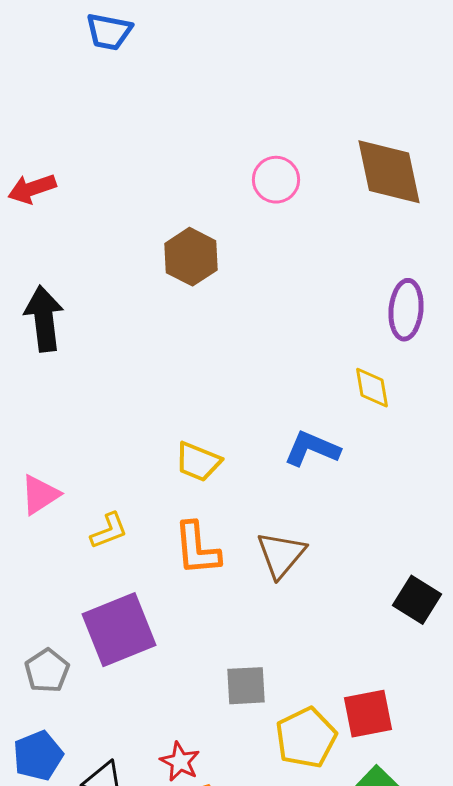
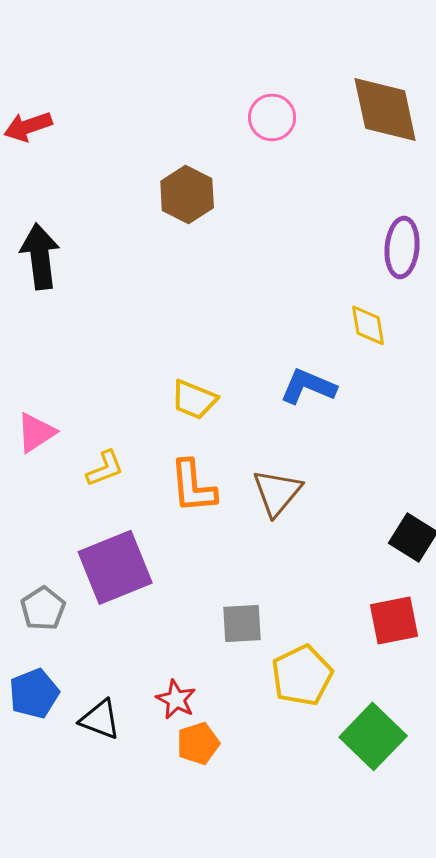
red square: (368, 714) -> (394, 620), moved

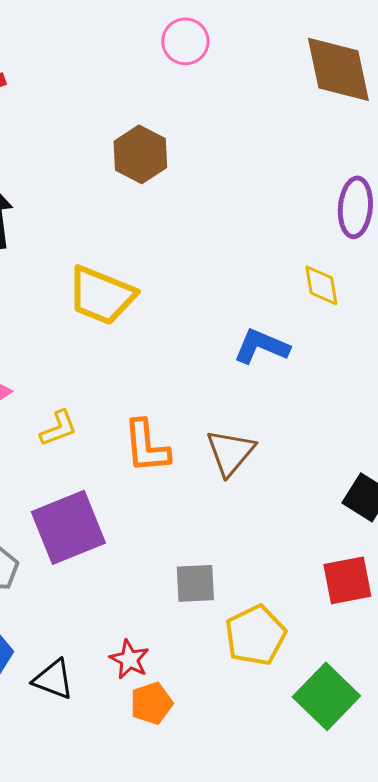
pink circle: (272, 117) -> (185, 41), moved
yellow trapezoid: (194, 399) -> (101, 295), moved, size x1.5

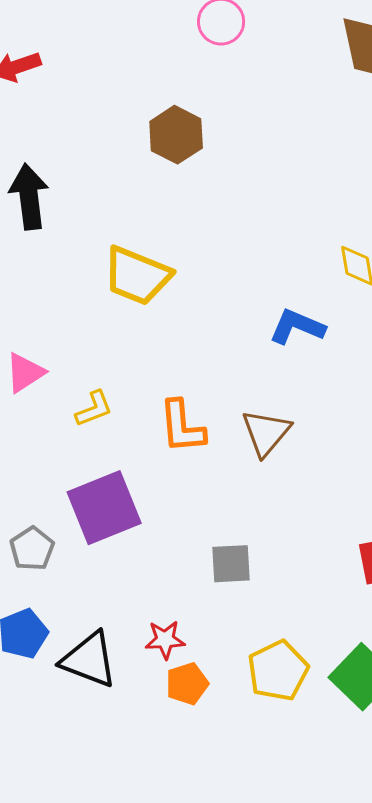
yellow pentagon: (255, 635) -> (278, 671), moved
red star: (129, 659) -> (165, 640), turned -30
black triangle: (53, 679) -> (89, 660), size x1.4

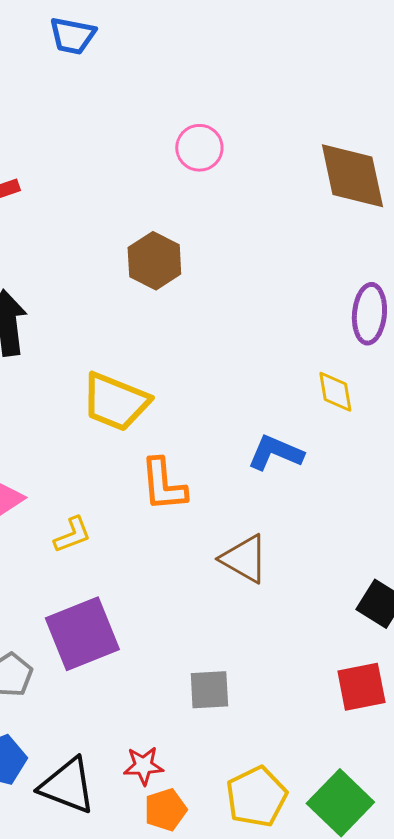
orange L-shape: (182, 427) -> (163, 485), moved
brown triangle: (266, 433) -> (244, 559), turned -40

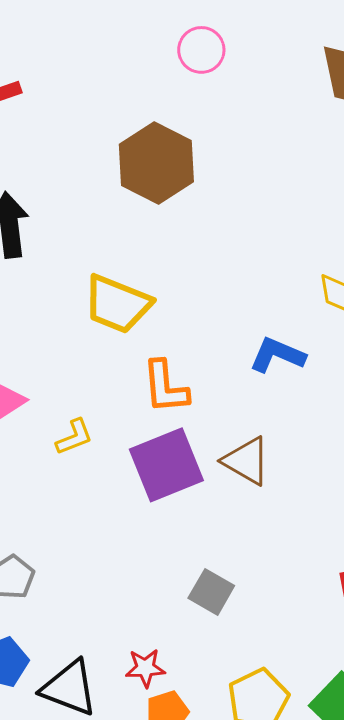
brown hexagon: (154, 261) -> (156, 163), size x1.4
purple square: (82, 634) -> (166, 465), moved
gray square: (209, 690) -> (211, 592), turned 33

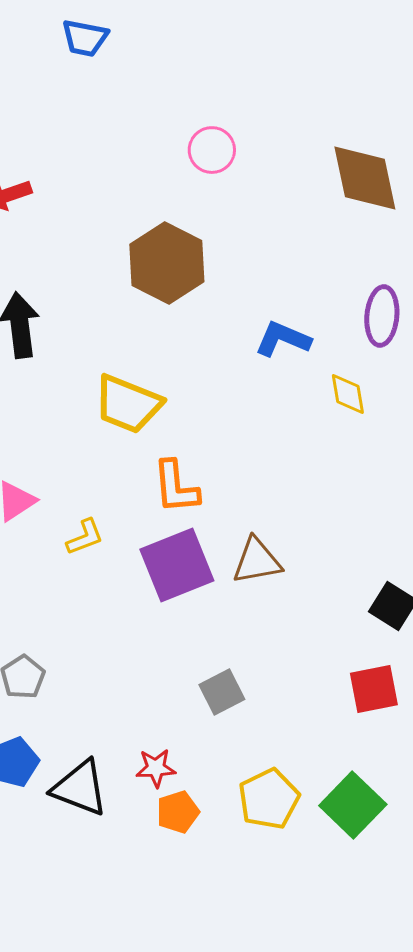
blue L-shape: (277, 355) -> (283, 339), moved
brown triangle: (246, 461) -> (257, 561), turned -40
gray square: (211, 592) -> (222, 692), turned 33

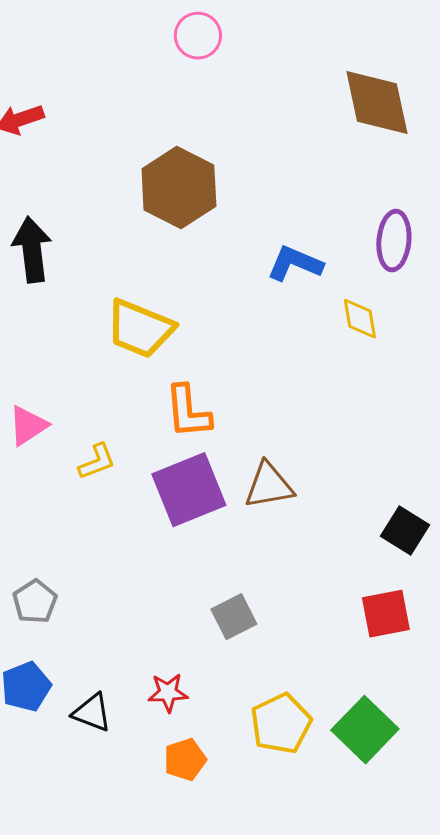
pink circle: (212, 150) -> (198, 36), moved
black triangle: (80, 788) -> (92, 713), size x0.7
orange pentagon: (178, 812) -> (185, 760), moved

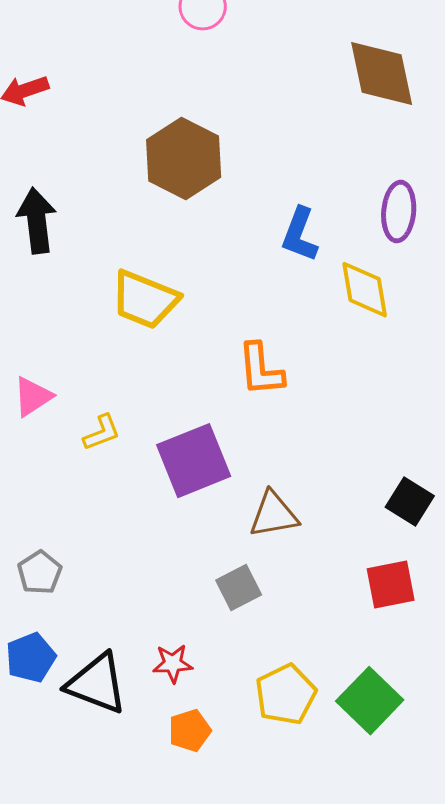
blue L-shape: (295, 264) -> (300, 235), turned -92
yellow diamond: (360, 319) -> (365, 290), size x1.4
orange L-shape: (188, 412) -> (261, 370), moved
brown triangle: (269, 486) -> (274, 515), moved
black triangle: (92, 713) -> (97, 684), size x1.6

